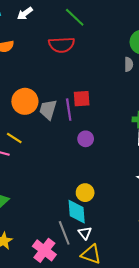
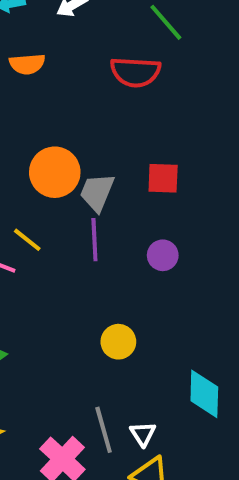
purple line: (69, 110) -> (94, 240), moved
yellow circle: (85, 193) -> (118, 342), moved
cyan diamond: (77, 212) -> (204, 394), moved

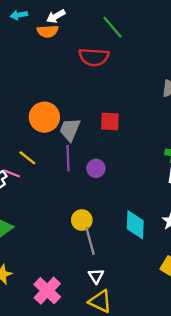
orange semicircle: (27, 64) -> (48, 31), moved
purple circle: (163, 255) -> (96, 168), moved
cyan diamond: (204, 394) -> (135, 225), moved
gray line: (104, 430) -> (90, 241), moved

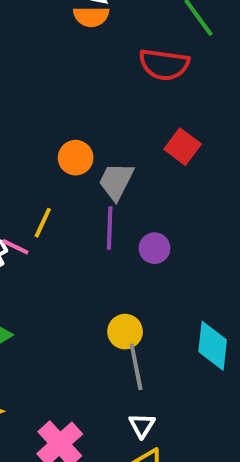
orange circle: (44, 117) -> (76, 158), size x0.7
red square: (110, 121) -> (183, 147), moved, turned 30
yellow line: (27, 158) -> (43, 223), turned 72

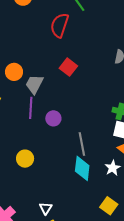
red semicircle: (164, 65) -> (60, 25), turned 100
yellow circle: (125, 332) -> (25, 159), moved
gray line: (136, 367) -> (82, 144), moved

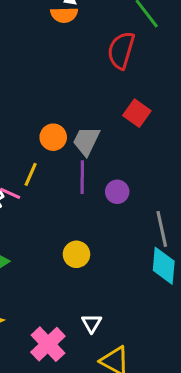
orange circle: (14, 72) -> (53, 137), moved
white triangle: (46, 208) -> (92, 323), moved

